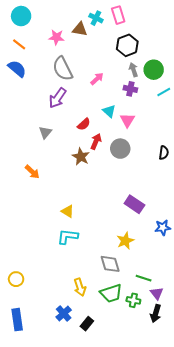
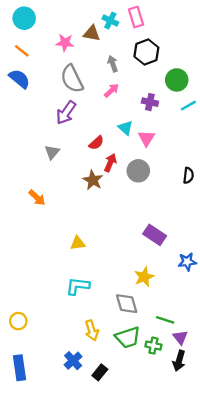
gray arrow: (133, 70) -> (113, 64), moved
yellow triangle: (68, 211) -> (78, 243), turned -40
cyan L-shape: (68, 237) -> (78, 286), moved

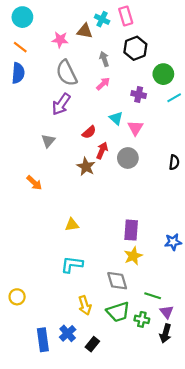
blue semicircle: (19, 79) -> (18, 73), turned 54
purple rectangle: (155, 235) -> (131, 230), moved, turned 60
blue rectangle: (19, 368) -> (43, 340), moved

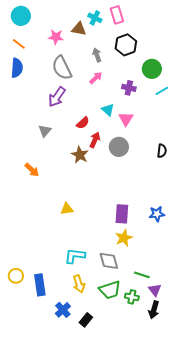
blue star: (173, 242) -> (157, 214), moved
cyan L-shape: (72, 265) -> (75, 256), moved
blue rectangle: (43, 340) -> (40, 285), moved

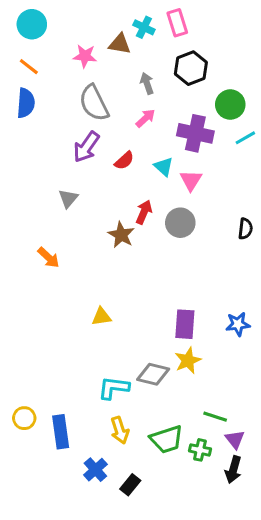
purple cross: (129, 88) -> (195, 133), size x1.6
red semicircle: (83, 123) -> (124, 161), moved
gray diamond: (109, 261) -> (153, 374), moved, turned -60

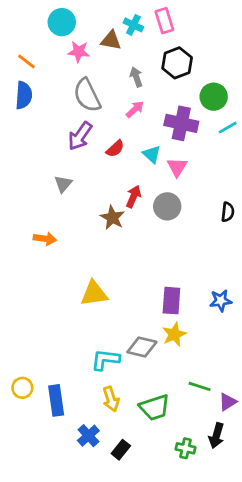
cyan circle: (32, 24) -> (62, 22), moved
orange arrow: (48, 258) -> (45, 239), turned -35
yellow triangle: (102, 317) -> (94, 294), size x1.5
purple triangle: (235, 439) -> (228, 402), moved, turned 36
green cross: (200, 450) -> (186, 448), moved

